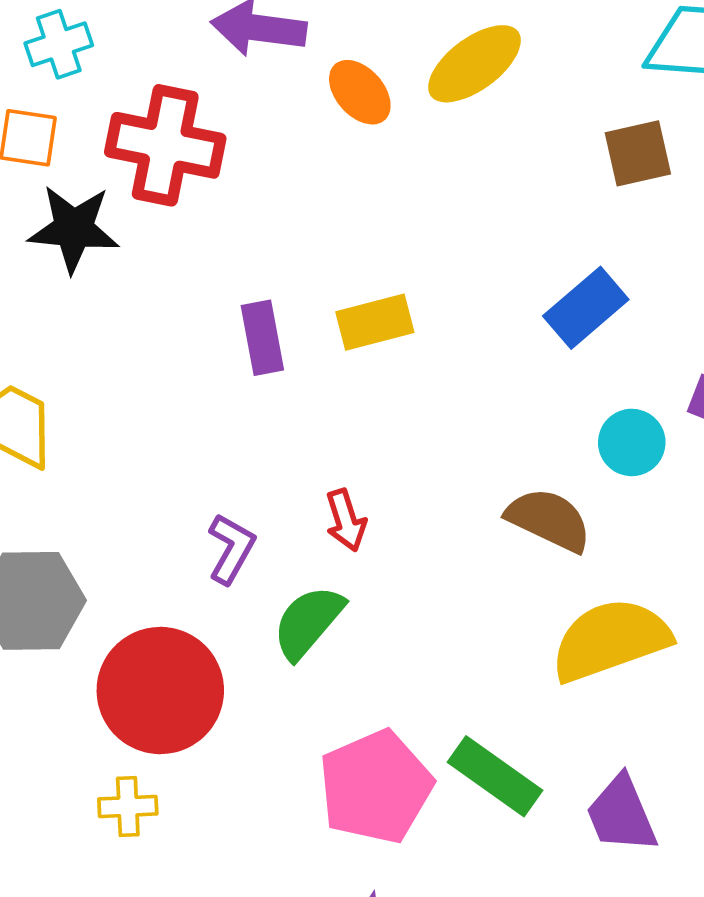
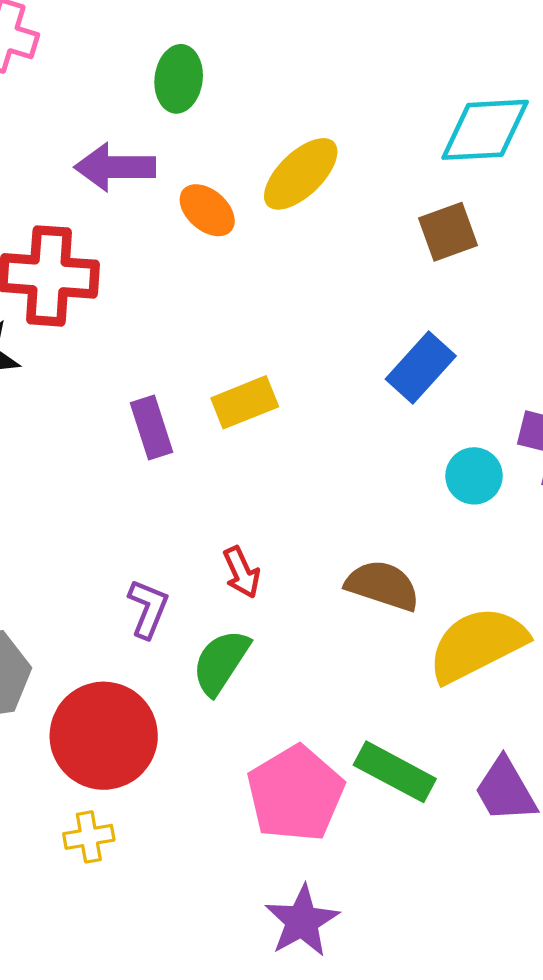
brown semicircle: (549, 520) -> (383, 585), moved

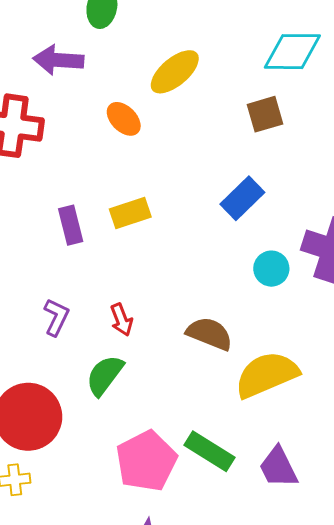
orange ellipse: (207, 210) -> (124, 119), moved
purple L-shape: (148, 609) -> (56, 317), moved

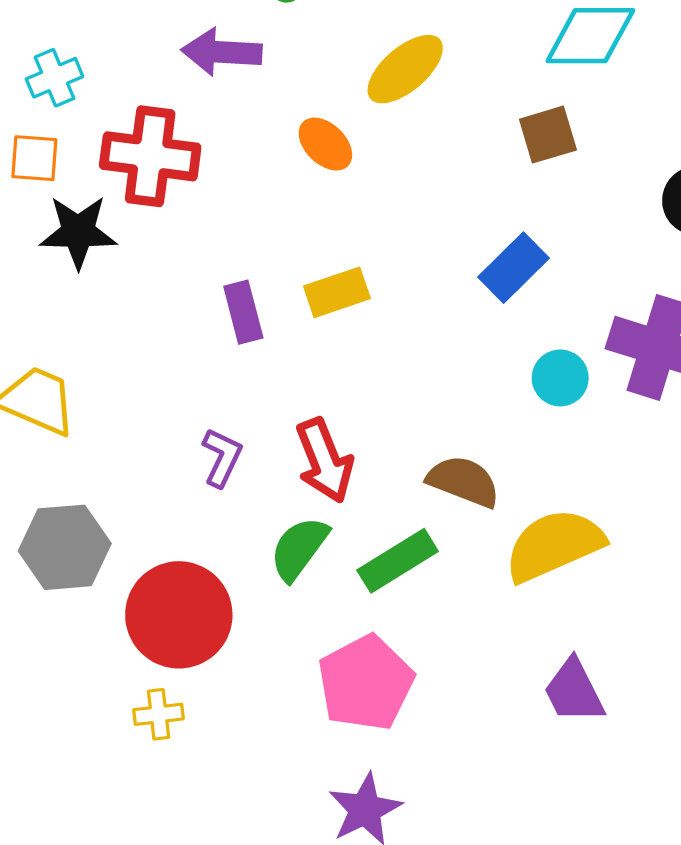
red arrow: (121, 320) -> (325, 461), size x1.6
green rectangle: (210, 451) -> (398, 561), moved, turned -63

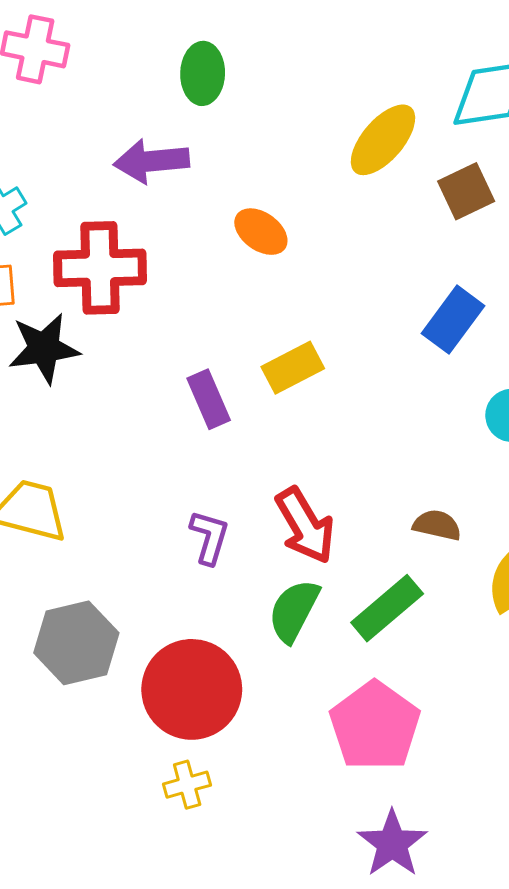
yellow ellipse: (405, 69) -> (383, 140), moved
brown semicircle: (464, 481) -> (437, 525), size x0.7

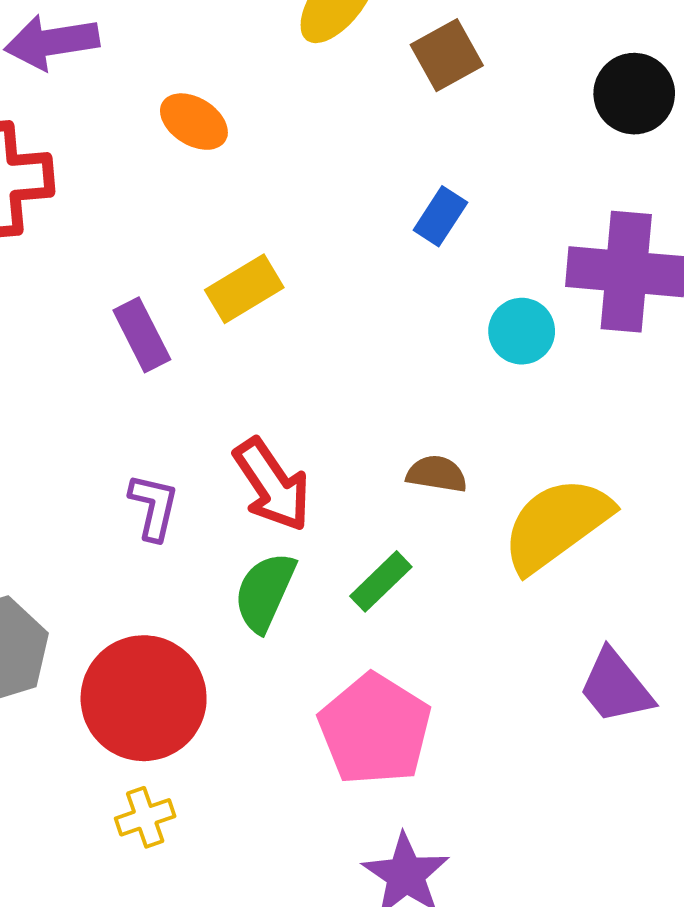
blue rectangle: (453, 320) -> (440, 216), size x0.7
green rectangle: (387, 608) -> (381, 581), size x0.7

